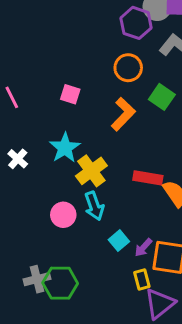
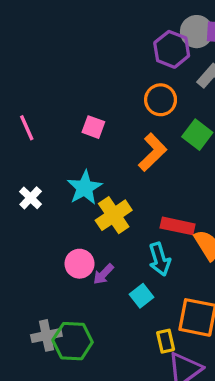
cyan arrow: (94, 206) -> (160, 259), moved
purple arrow: (143, 248) -> (103, 274), moved

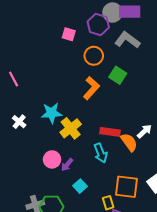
pink square: (93, 127) -> (69, 34), moved
cyan star: (85, 188) -> (52, 113), turned 30
cyan square: (141, 296) -> (80, 186), moved

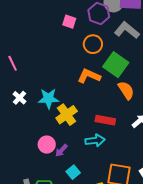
green square: (118, 75) -> (116, 65), size x1.4
orange L-shape: (91, 88) -> (89, 76), turned -110
white cross: (19, 122) -> (20, 98), moved
orange semicircle: (129, 142) -> (126, 90), moved
cyan arrow: (101, 153) -> (95, 140), turned -78

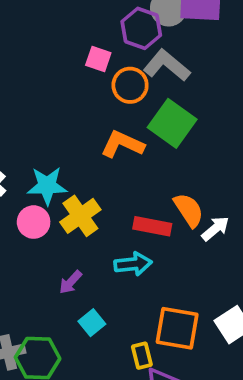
pink square: (69, 22) -> (98, 59), moved
gray L-shape: (127, 30) -> (167, 65), moved
orange semicircle: (126, 90) -> (189, 210), moved
pink circle: (47, 145) -> (34, 222), moved

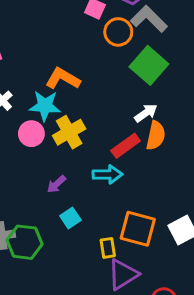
orange L-shape: (122, 144) -> (63, 79), moved
orange semicircle: (189, 210) -> (156, 136), turned 40
red rectangle: (152, 226) -> (126, 146), turned -52
white arrow: (215, 229) -> (146, 113), moved

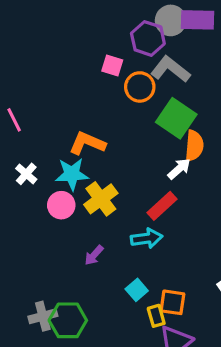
orange semicircle: (156, 136) -> (194, 146), moved
cyan square: (70, 218) -> (137, 290), moved
orange square: (138, 229) -> (172, 302), moved, size x0.7

